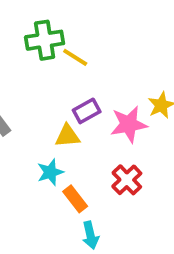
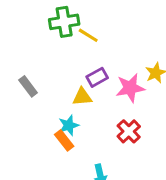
orange rectangle: (75, 199) -> (64, 140), moved

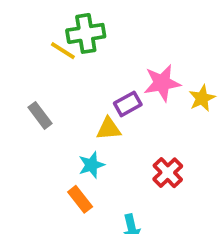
yellow line: (88, 35) -> (63, 51), moved
pink star: (130, 88) -> (162, 83), moved
orange rectangle: (64, 140) -> (80, 199), moved

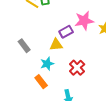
gray rectangle: (40, 115) -> (24, 46), moved
red cross: (168, 173) -> (77, 68), moved

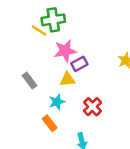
pink star: (84, 21) -> (65, 51), moved

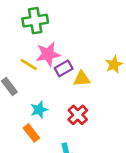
yellow line: (39, 31) -> (29, 65), moved
yellow triangle: (68, 79) -> (82, 79), moved

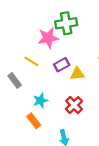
green cross: (35, 21) -> (66, 23), moved
pink star: (48, 54) -> (48, 38), moved

